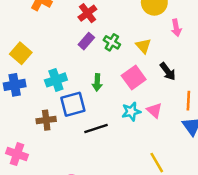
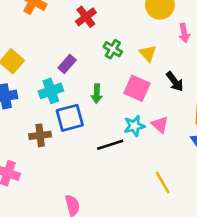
purple rectangle: (86, 41) -> (67, 64), moved
pink square: (134, 78) -> (137, 88), turned -30
black line: (96, 129) -> (110, 145), moved

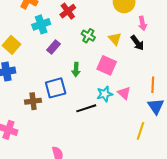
black arrow: (175, 81) -> (137, 43), moved
cyan cross: (51, 91) -> (41, 24), moved
yellow line: (163, 182) -> (140, 131), moved, turned 48

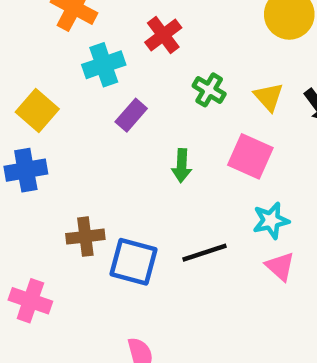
blue square: (56, 88) -> (133, 262), moved, turned 30
pink triangle: (124, 93) -> (280, 266), moved
cyan star: (105, 94) -> (271, 221), moved

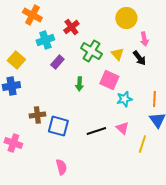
green cross: (209, 90) -> (91, 51), size x1.5
cyan star: (271, 221) -> (124, 99), moved
black line: (204, 253) -> (96, 131), moved

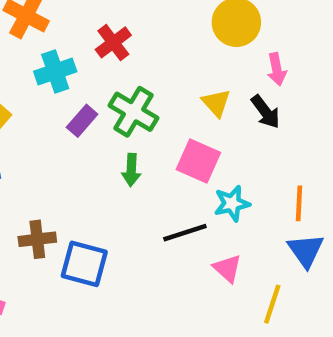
green cross: (91, 51) -> (133, 112), moved
black line: (96, 131) -> (185, 233), moved

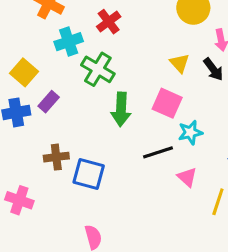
green cross: (133, 112) -> (98, 69), moved
purple rectangle: (82, 121) -> (49, 102), moved
green arrow: (131, 170) -> (121, 109), size x1.5

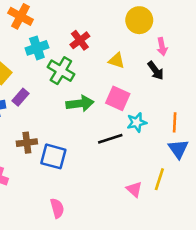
red cross: (109, 22) -> (80, 40), moved
yellow triangle: (179, 63) -> (117, 61), moved, turned -30
green arrow: (121, 109) -> (80, 103), turned -100
pink triangle: (187, 177) -> (134, 189), moved

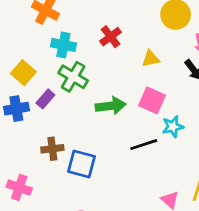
cyan cross: (37, 48) -> (63, 45), turned 30
yellow triangle: (117, 61) -> (151, 59), turned -30
green cross: (61, 71) -> (73, 77), moved

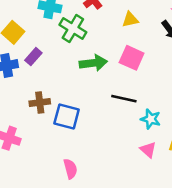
green cross: (73, 77) -> (73, 29), moved
cyan star: (173, 127) -> (151, 119), moved, turned 30
black line: (144, 145) -> (124, 99), turned 30

